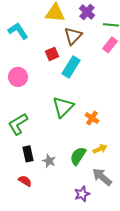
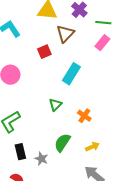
cyan rectangle: (71, 67) -> (71, 74), moved
green triangle: (63, 107) -> (55, 105), size x0.6
green semicircle: (78, 156) -> (62, 143), moved

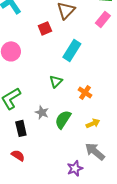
gray star: (41, 159) -> (42, 112), moved

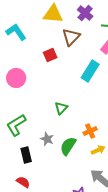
cyan rectangle: (72, 50) -> (90, 71), moved
orange cross: (85, 92) -> (90, 131), moved, turned 32

